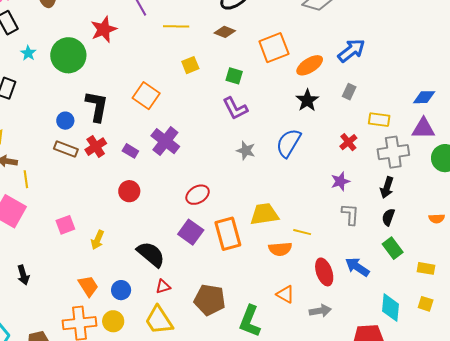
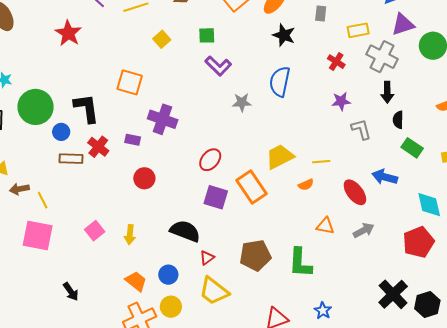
green circle: (68, 55) -> (36, 107), moved
gray cross: (393, 152) -> (382, 57), turned -36
purple star: (340, 181) -> (341, 101), turned 30
orange semicircle: (280, 249) -> (306, 185), size x0.7

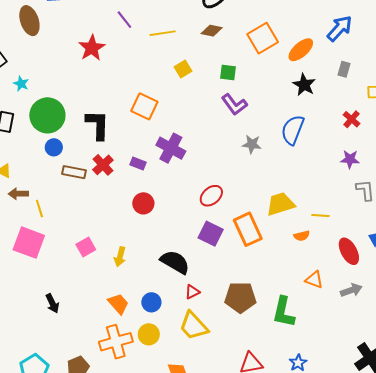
blue circle: (61, 132) -> (54, 147), moved

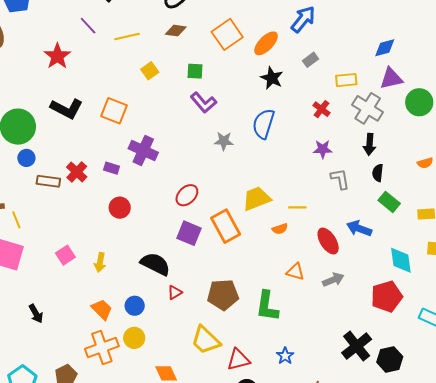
gray rectangle: (344, 69) -> (310, 60), turned 42
black L-shape: (98, 125) -> (67, 109), moved, turned 120
yellow trapezoid: (194, 326) -> (206, 340), moved

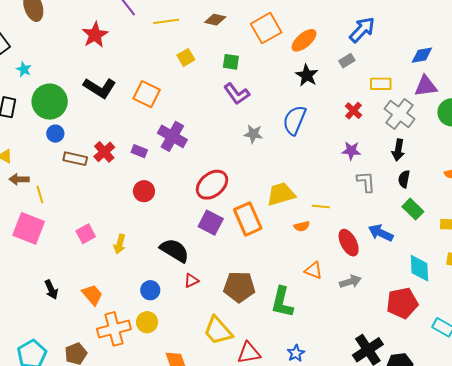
blue arrow: (303, 19) -> (362, 30), moved
red ellipse: (187, 195) -> (212, 185), size x1.4
orange trapezoid: (102, 309) -> (92, 295), moved

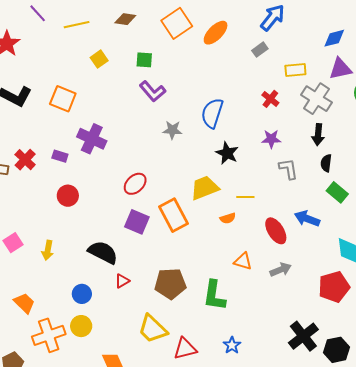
black star: (307, 75) -> (227, 153), moved
red ellipse: (212, 185) -> (135, 184), size x0.7

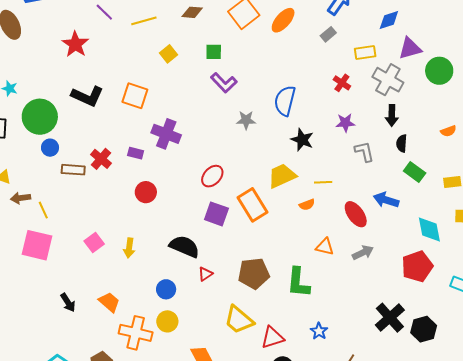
blue diamond: (334, 38) -> (389, 20), moved
orange cross: (49, 335) -> (136, 333), turned 36

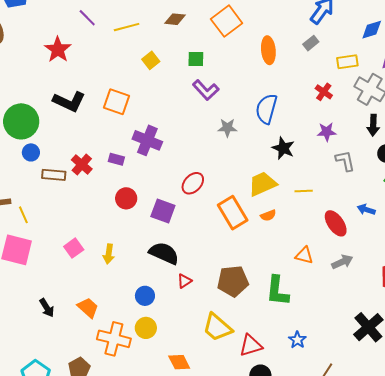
orange ellipse: (283, 20) -> (268, 50), moved, turned -48
blue arrow: (386, 200) -> (366, 210), size x0.7
orange semicircle: (307, 205) -> (268, 215), moved
purple square: (216, 214) -> (163, 211), moved

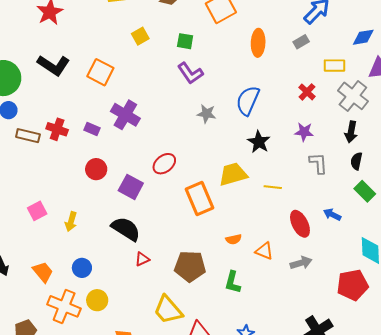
red cross: (82, 164) -> (57, 129), turned -30
orange semicircle: (268, 215) -> (234, 239), moved
green L-shape: (277, 291) -> (233, 282), size x0.7
blue circle: (145, 296) -> (82, 268), moved

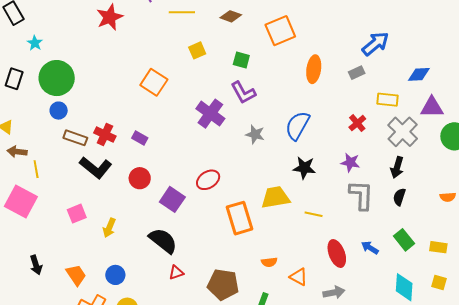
black L-shape: (54, 65) -> (96, 168), moved
purple cross: (125, 115) -> (210, 114), moved
black star: (259, 142) -> (304, 168), turned -30
gray L-shape: (318, 163) -> (361, 195), size x1.4
green rectangle: (365, 191) -> (404, 240), moved

